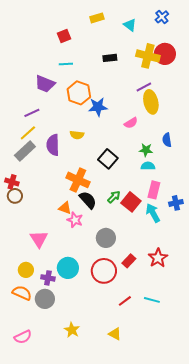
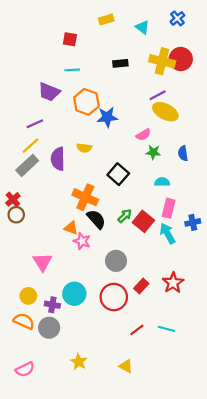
red square: (64, 36) -> (70, 39), turned 32
yellow ellipse: (151, 102) -> (165, 112), turned -50
green star: (146, 150) -> (153, 152), moved
red cross: (12, 182) -> (13, 199), turned 32

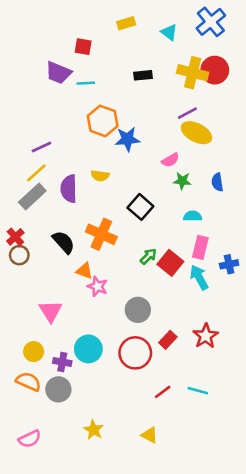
blue cross: (177, 18) -> (211, 22), size x1.6
purple trapezoid: (49, 92) -> (58, 73), moved
black semicircle: (96, 219) -> (64, 242), moved

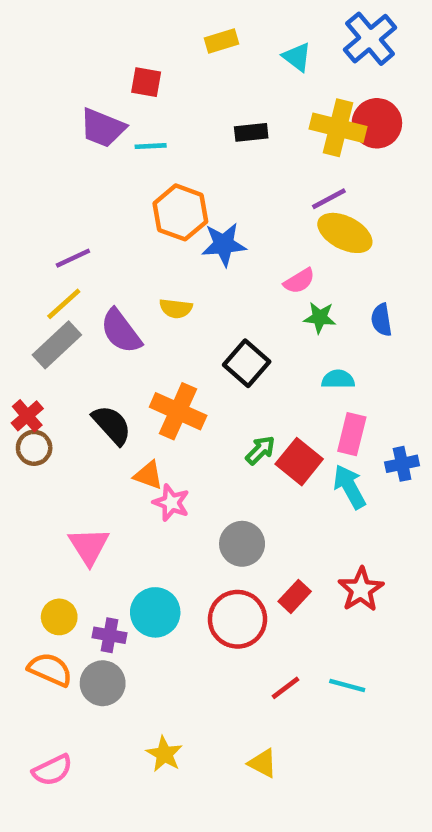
purple semicircle: (69, 189) -> (121, 331), turned -36

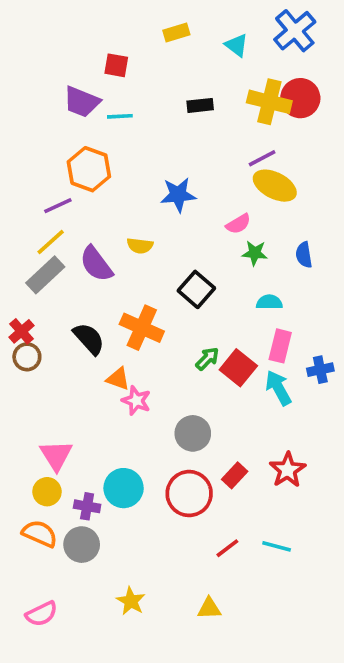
orange hexagon: (180, 212) -> (89, 169), moved
pink triangle: (89, 546) -> (56, 455), moved
yellow triangle: (263, 763) -> (209, 608), turned -30

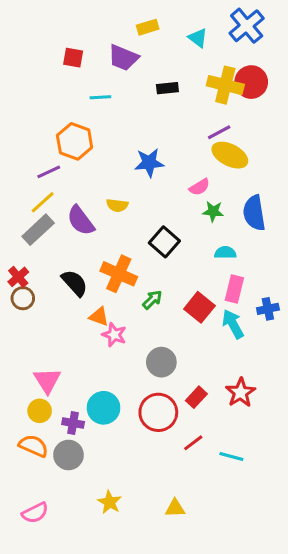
red square: (116, 65) -> (73, 58), moved
purple trapezoid: (82, 102) -> (123, 58), moved
blue semicircle: (304, 255) -> (254, 213), size x1.6
green arrow: (207, 359) -> (152, 300), moved
red line: (227, 548) -> (193, 443), moved

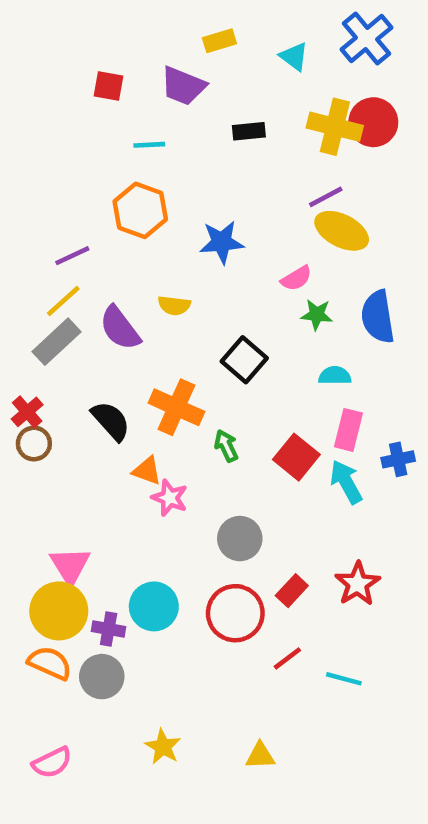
orange hexagon: (75, 141) -> (140, 210), moved
green arrow: (152, 300) -> (226, 446), turned -70
yellow circle: (40, 411) -> (59, 611), size x1.6

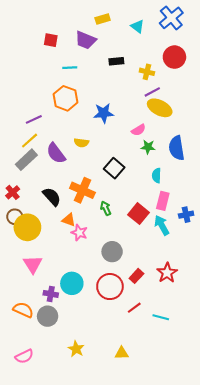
yellow cross: (335, 127) -> (147, 72), moved, size x0.6
cyan semicircle: (335, 376) -> (156, 175), turned -88
brown circle: (34, 443) -> (15, 217), moved
yellow circle: (59, 611) -> (27, 227), moved

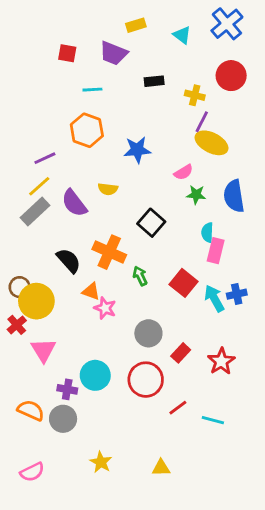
purple line: (152, 92) -> (202, 122), turned -35
red cross: (13, 192) -> (17, 325), moved
pink rectangle: (163, 201) -> (216, 251), moved
blue cross: (186, 215) -> (237, 294), moved
red rectangle: (136, 276) -> (181, 353), moved

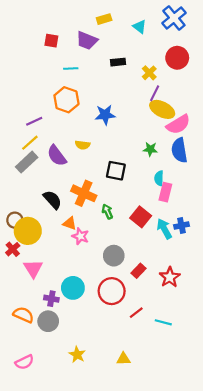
yellow cross: (195, 95) -> (149, 73), turned 32
pink semicircle: (183, 172) -> (178, 124), moved, size x1.6
black square: (151, 223) -> (116, 171), turned -30

